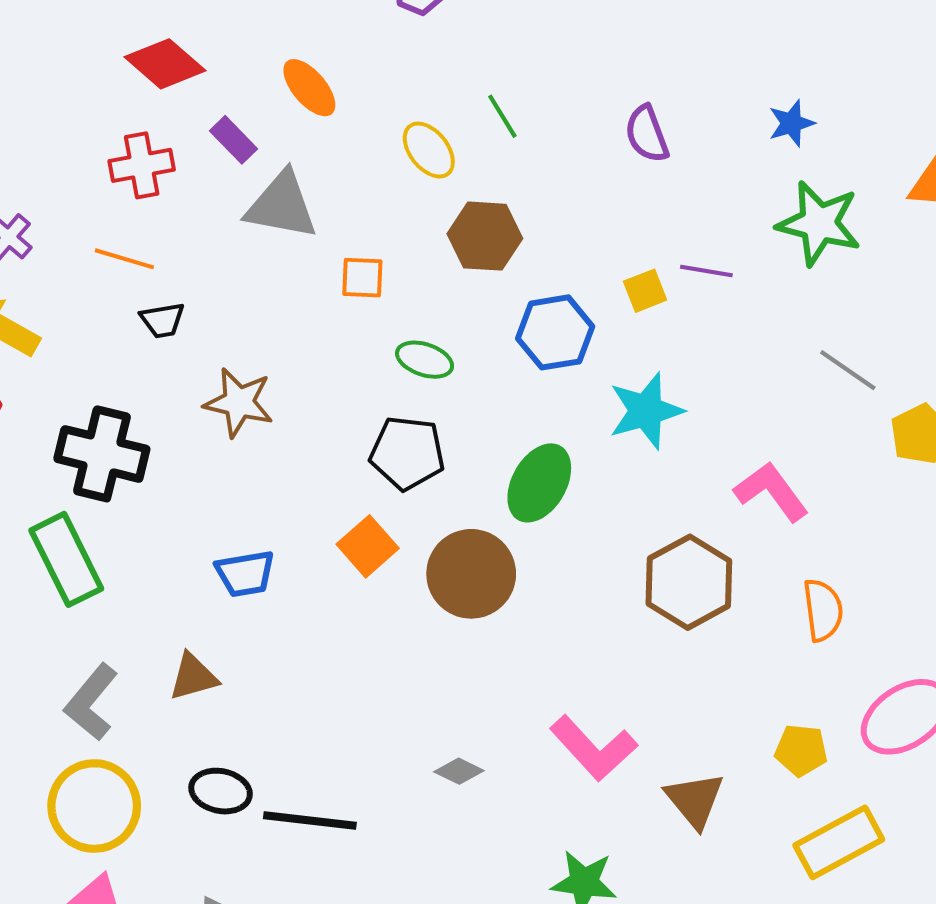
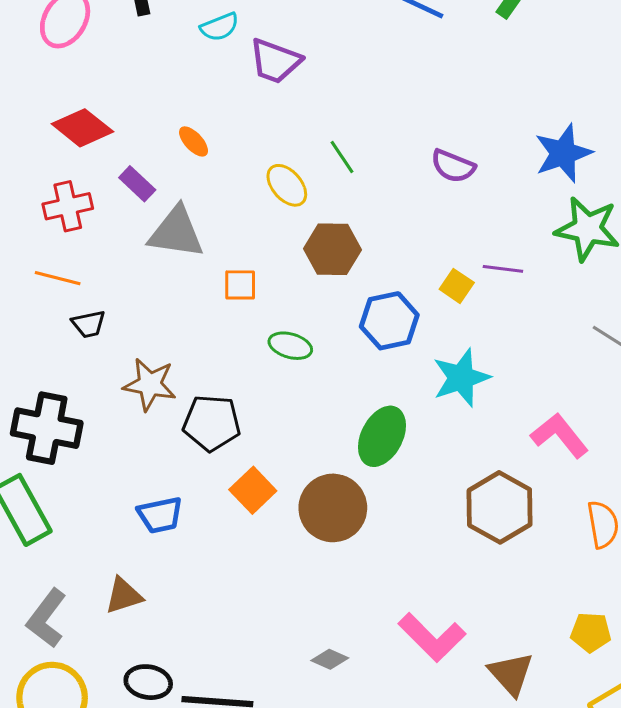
orange ellipse: (309, 88) -> (194, 141), size x0.7
blue star: (791, 123) -> (563, 153), size x1.6
purple semicircle: (647, 134) -> (453, 166), turned -45
yellow square: (645, 291) -> (457, 286), turned -32
black pentagon: (407, 453) -> (212, 423), moved

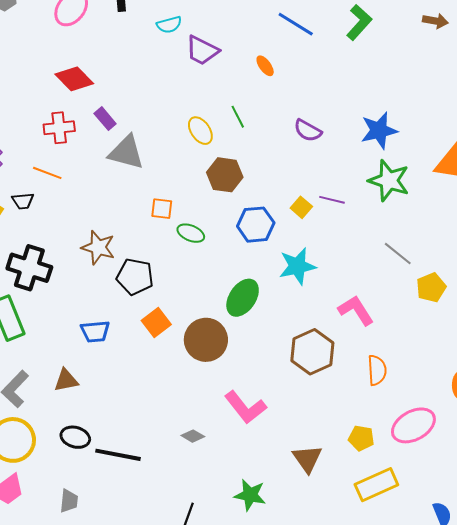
orange ellipse: (194, 141) -> (265, 66), moved
orange square: (240, 285) -> (162, 209), moved
black trapezoid: (89, 324) -> (23, 201), moved
pink L-shape: (432, 637) -> (245, 407), moved

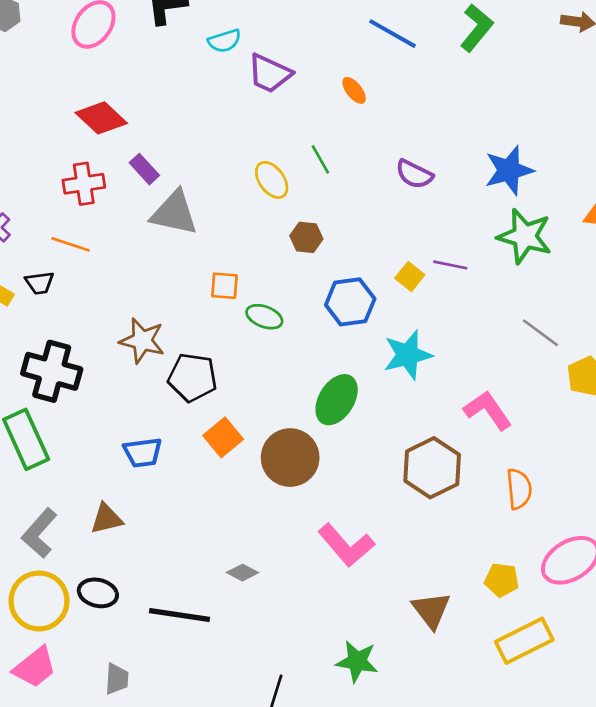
brown hexagon: (225, 175) -> (306, 237), size x0.7
gray diamond: (193, 436) -> (243, 573), moved
black ellipse: (75, 437) -> (98, 593), moved

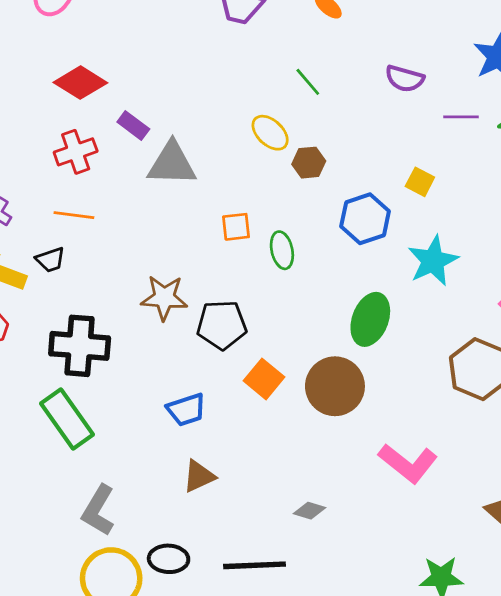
yellow ellipse: (272, 180) -> (270, 133), moved
purple line: (450, 265) -> (461, 117), moved
green ellipse: (264, 317) -> (282, 250), turned 68
brown triangle: (106, 519) -> (199, 476), moved

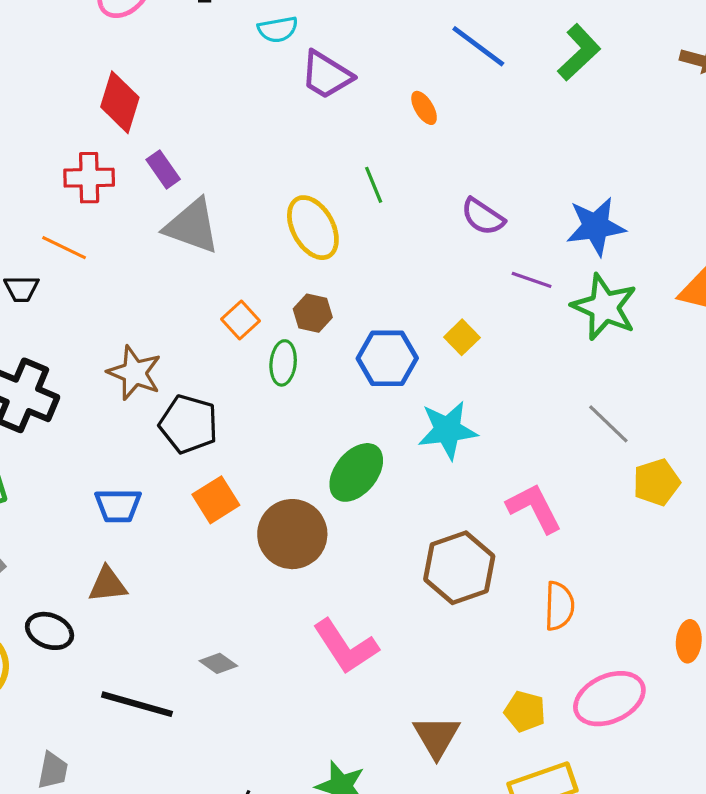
red diamond: (80, 83) -> (120, 102), turned 57
yellow ellipse: (270, 133) -> (313, 228), size x1.4
brown hexagon: (309, 163) -> (313, 313), moved
orange square: (236, 227) -> (240, 320), turned 36
black ellipse: (169, 559) -> (50, 631), moved

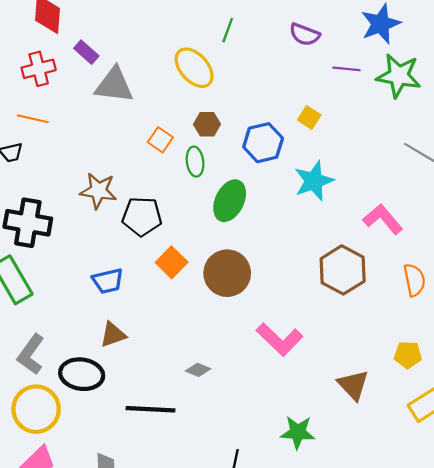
green line: (374, 185) -> (228, 30), turned 55
green ellipse: (356, 472) -> (230, 201), moved
black ellipse: (50, 631) -> (82, 374), size x1.4

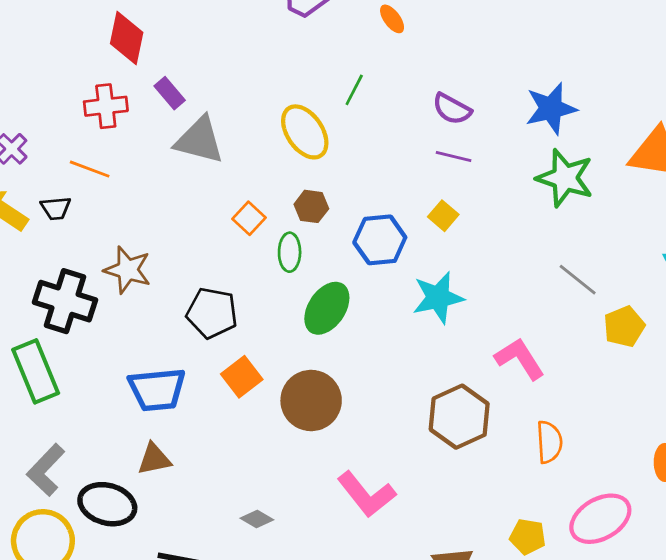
purple line: (346, 69) -> (454, 156), moved
brown star: (98, 191) -> (128, 270), moved
blue trapezoid: (108, 281) -> (157, 390), size x1.4

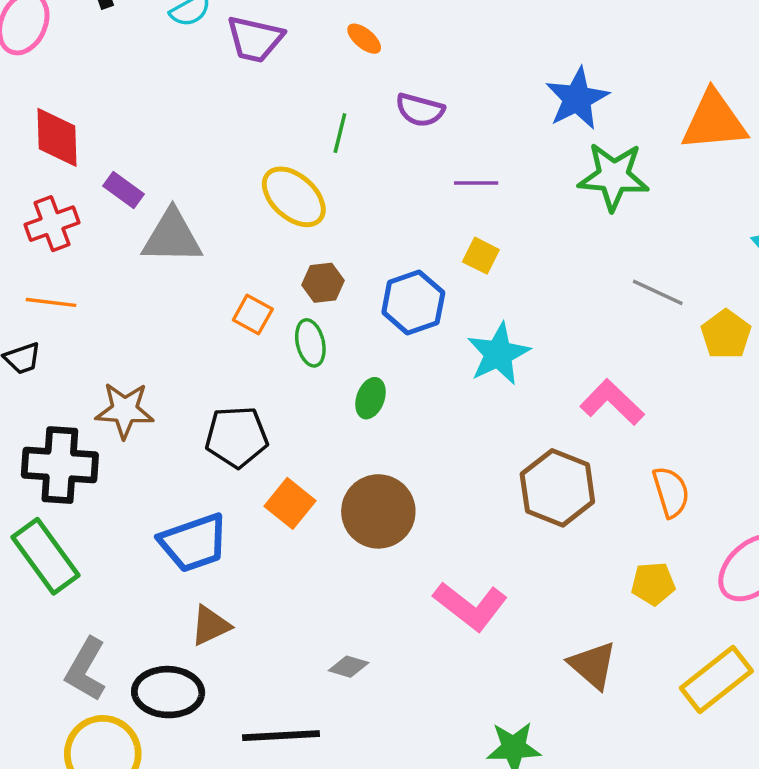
purple semicircle: (452, 109) -> (420, 110), moved
green ellipse: (327, 308) -> (370, 398), size x0.6
yellow pentagon: (528, 537) -> (653, 584), moved

